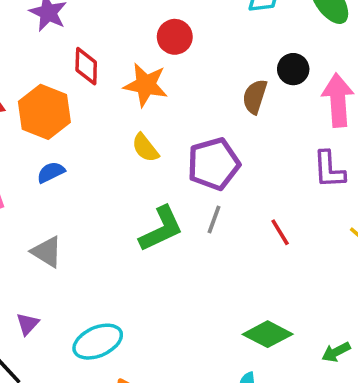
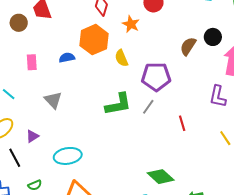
orange star: (146, 85) -> (131, 24), size x0.7
orange hexagon: (44, 112) -> (94, 40), moved

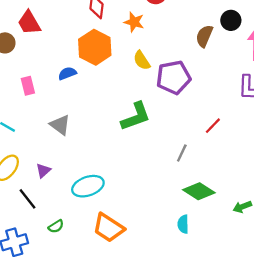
yellow semicircle: (121, 58) -> (142, 60), moved
gray line: (148, 107) -> (182, 153), moved
red line: (182, 123) -> (213, 126), turned 70

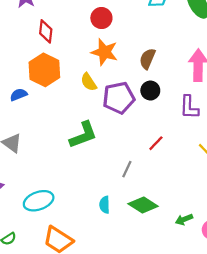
black circle: (231, 20) -> (150, 91), moved
orange star: (134, 22) -> (104, 52), moved, size x1.4
cyan semicircle: (183, 224) -> (105, 205), moved

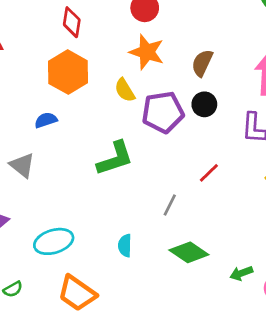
blue semicircle: (19, 95) -> (46, 120), moved
cyan semicircle: (105, 205) -> (125, 246), moved

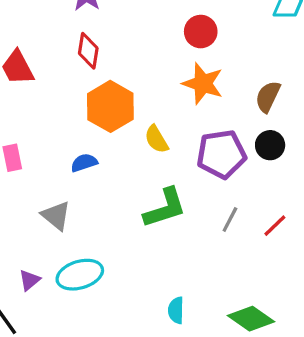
red diamond: (72, 22) -> (88, 51), moved
yellow semicircle: (125, 90) -> (156, 139), moved
gray line: (170, 205) -> (230, 220), moved
cyan ellipse: (54, 241) -> (80, 275), moved

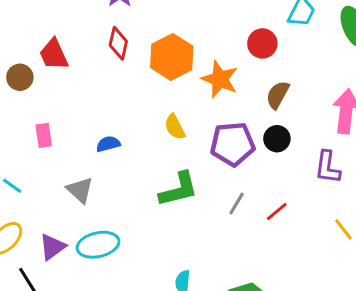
red circle: (201, 32) -> (262, 43), moved
orange hexagon: (110, 106) -> (172, 57), moved
purple triangle: (30, 280) -> (52, 247), size x1.4

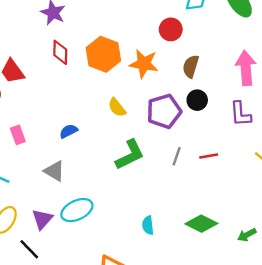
red line: (277, 211) -> (209, 156), turned 42

